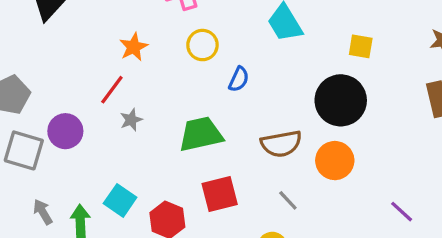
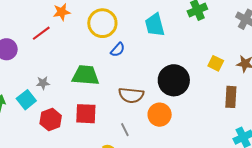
yellow circle: (202, 45) -> (102, 23), size x1.5
yellow square: (361, 46) -> (216, 63), moved
gray star: (131, 120) -> (43, 83), moved

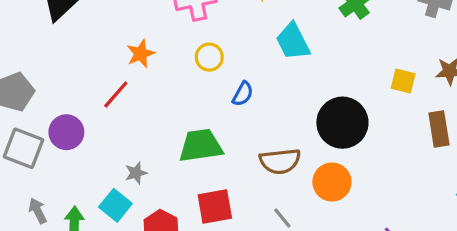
yellow circle: (102, 23) -> (209, 57), size x0.6

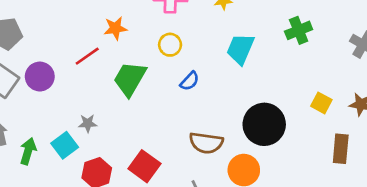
cyan trapezoid: (293, 41) -> (241, 49), turned 36
green trapezoid: (201, 146) -> (130, 79), moved, turned -66
red square: (215, 206) -> (144, 166), turned 32

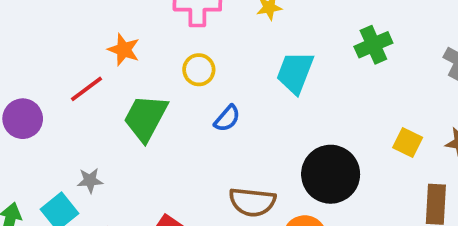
orange star: (115, 28) -> (124, 50), turned 30

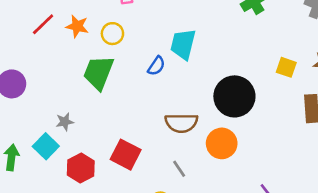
yellow circle: (199, 70) -> (112, 34), moved
cyan trapezoid: (295, 72) -> (183, 44), moved
red line: (86, 89) -> (43, 24), moved

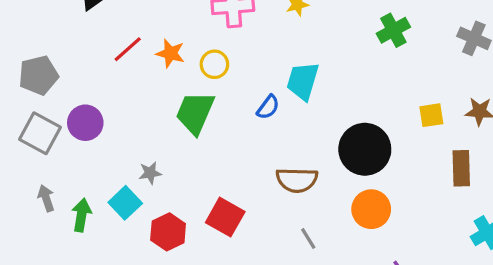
yellow square: (286, 67) -> (431, 115), turned -30
orange circle: (222, 143) -> (371, 209), moved
gray line: (179, 169) -> (308, 239), moved

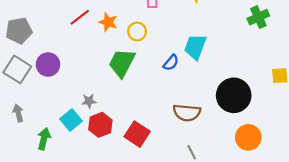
orange circle: (371, 209) -> (248, 137), moved
green arrow: (81, 215) -> (44, 139), moved
red hexagon: (168, 232) -> (100, 125), moved

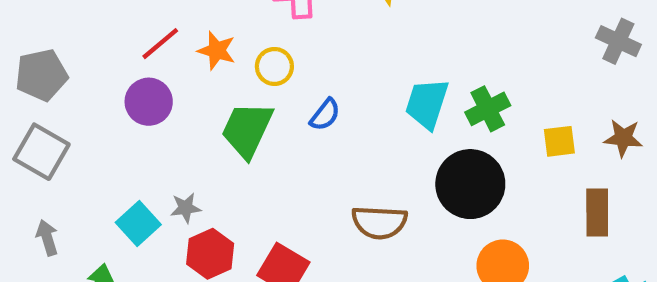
green cross: (258, 17) -> (488, 109), moved
cyan trapezoid: (195, 47) -> (427, 104), moved
blue semicircle: (171, 63) -> (325, 115), moved
purple circle: (48, 65) -> (149, 102), moved
cyan square: (71, 120) -> (138, 224), moved

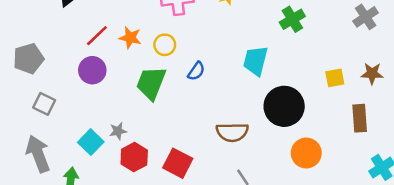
gray cross: (618, 41) -> (366, 17), turned 35
green cross: (488, 109) -> (292, 19), moved
gray square: (41, 152) -> (44, 104), moved, size x0.7
gray arrow: (47, 238) -> (38, 154), size x1.8

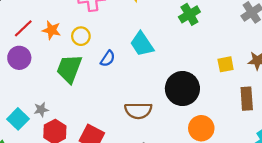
cyan trapezoid: (256, 61) -> (142, 44), moved, turned -48

